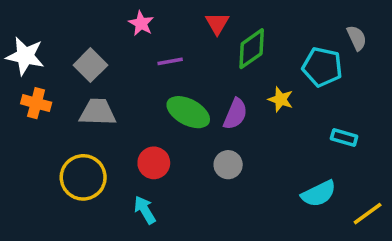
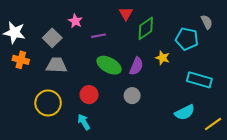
pink star: (141, 23) -> (75, 21), moved
cyan rectangle: (344, 137) -> (199, 80), size x1.6

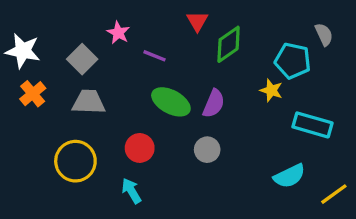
purple line: (98, 36) -> (154, 56), turned 32
yellow star: (163, 58) -> (271, 90), moved
orange cross: (21, 60) -> (33, 94), turned 35

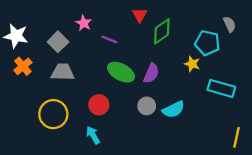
cyan semicircle: (289, 176) -> (173, 109), moved
yellow line: (334, 194) -> (236, 137), turned -42

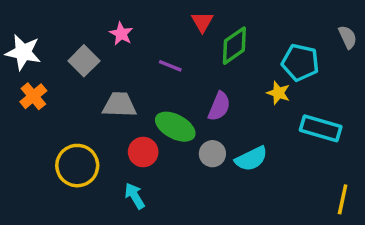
gray semicircle: (229, 24) -> (348, 37), moved
purple line: (109, 39) -> (170, 66), moved
gray trapezoid: (63, 72) -> (119, 105), moved
green ellipse: (121, 72) -> (175, 127), moved

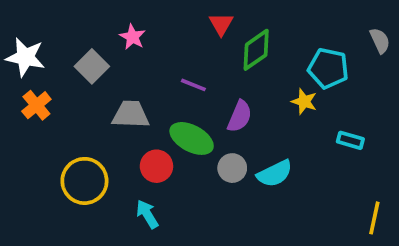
purple line: (170, 66) -> (193, 85), moved
cyan rectangle: (321, 128) -> (350, 140), size x0.6

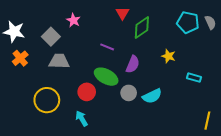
cyan pentagon: (328, 68) -> (188, 22), moved
gray trapezoid: (131, 114) -> (59, 61), moved

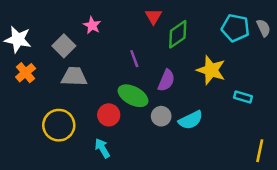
purple line: (107, 47) -> (134, 59), turned 48
yellow star: (168, 56) -> (211, 70), size x1.6

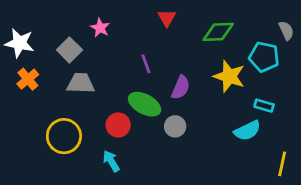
cyan pentagon: (235, 28) -> (264, 57), moved
green diamond: (178, 34) -> (218, 32), moved, turned 32
cyan semicircle: (191, 120) -> (247, 131), moved

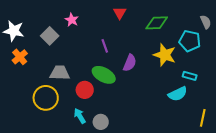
gray trapezoid: (81, 83) -> (60, 73), moved
gray circle: (175, 126) -> (101, 122), moved

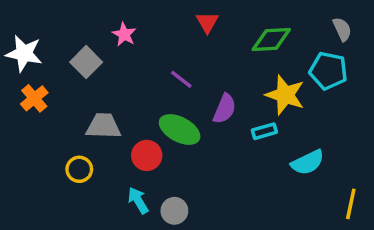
gray semicircle: (206, 22) -> (342, 29), moved
purple line: (105, 46) -> (181, 79), turned -32
cyan rectangle: (190, 76) -> (264, 131), moved, turned -32
yellow circle: (46, 98) -> (79, 169), size x0.6

